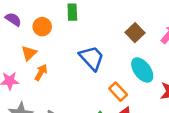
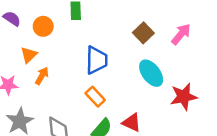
blue trapezoid: (92, 58) -> (96, 60), turned 44
orange rectangle: (118, 92) -> (95, 97), moved

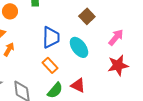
pink arrow: (181, 34) -> (116, 37), moved
cyan ellipse: (151, 73) -> (79, 47), moved

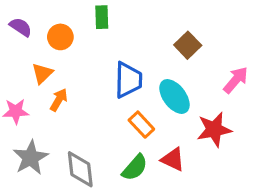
orange rectangle: (50, 65) -> (141, 125), moved
red star: (118, 65) -> (214, 130), moved

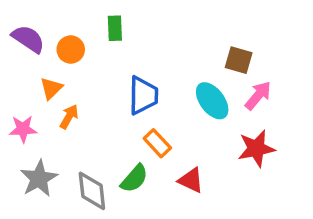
purple semicircle: (21, 27) -> (28, 39), size x1.4
brown square: (188, 45) -> (239, 60), moved, turned -30
cyan ellipse: (174, 96) -> (212, 101), moved
red star: (214, 130) -> (256, 148), moved
green semicircle: (135, 168) -> (134, 179), moved

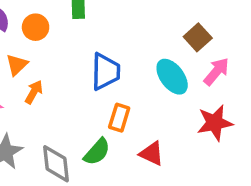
brown square: (239, 60) -> (198, 37), turned 32
orange rectangle: (157, 143) -> (119, 118), turned 60

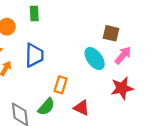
brown square: (198, 37) -> (111, 33), turned -35
blue trapezoid: (106, 72) -> (34, 55), moved

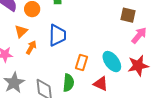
cyan ellipse: (95, 58) -> (112, 62), moved
green semicircle: (46, 107) -> (68, 83), turned -36

